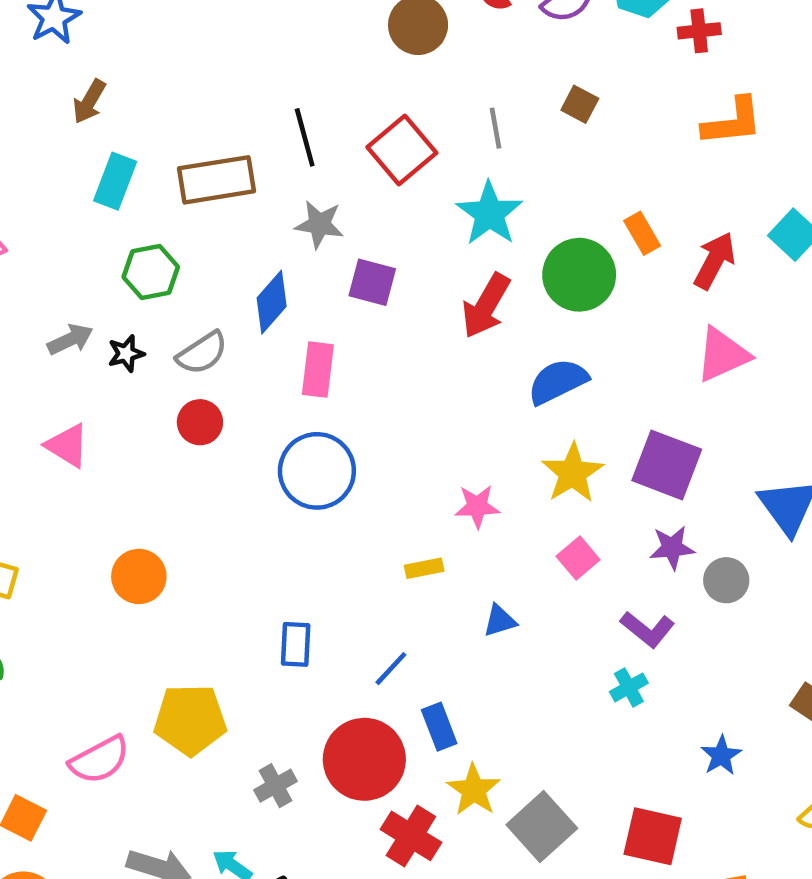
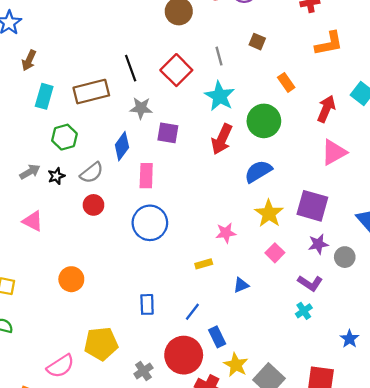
orange rectangle: (642, 233) -> (286, 82), moved

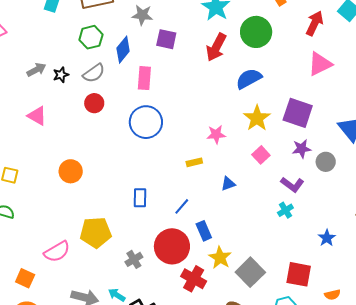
green hexagon: (64, 137) -> (91, 37), moved

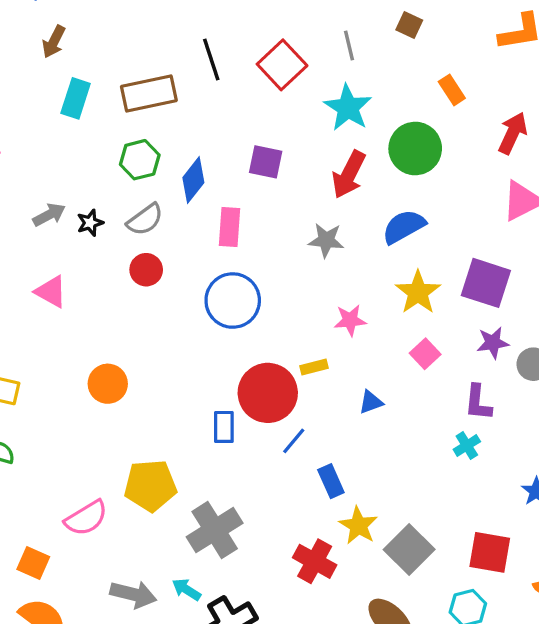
gray star: (142, 15) -> (326, 240), moved
purple L-shape: (292, 185) -> (478, 403), turned 60
red circle: (172, 246) -> (268, 393), moved
gray cross: (134, 259) -> (215, 530), size x1.8

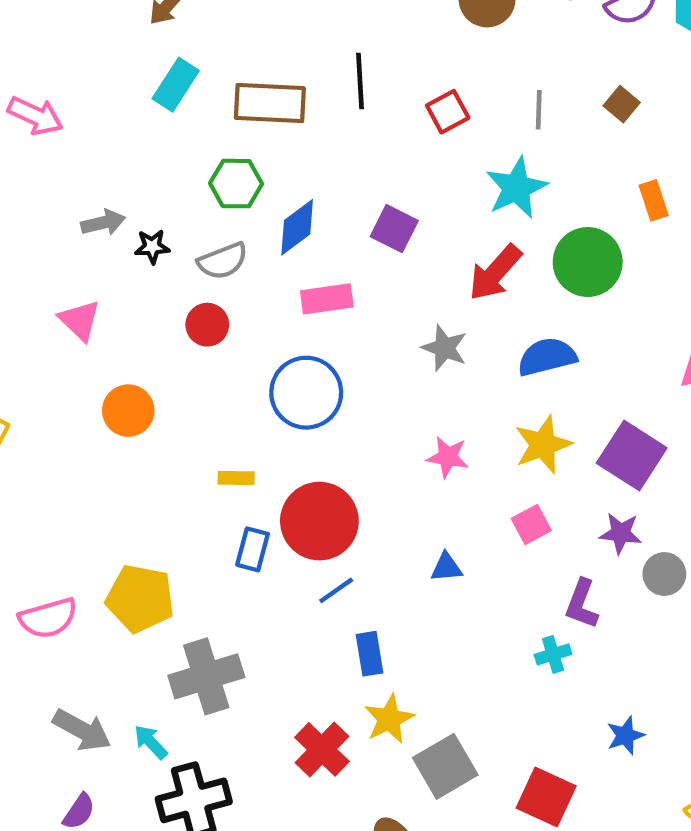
red square: (282, 65) -> (448, 112), size x0.7
pink rectangle: (229, 227) -> (327, 299), turned 63
yellow rectangle: (314, 367) -> (236, 478), moved
orange circle: (108, 384) -> (128, 411), moved

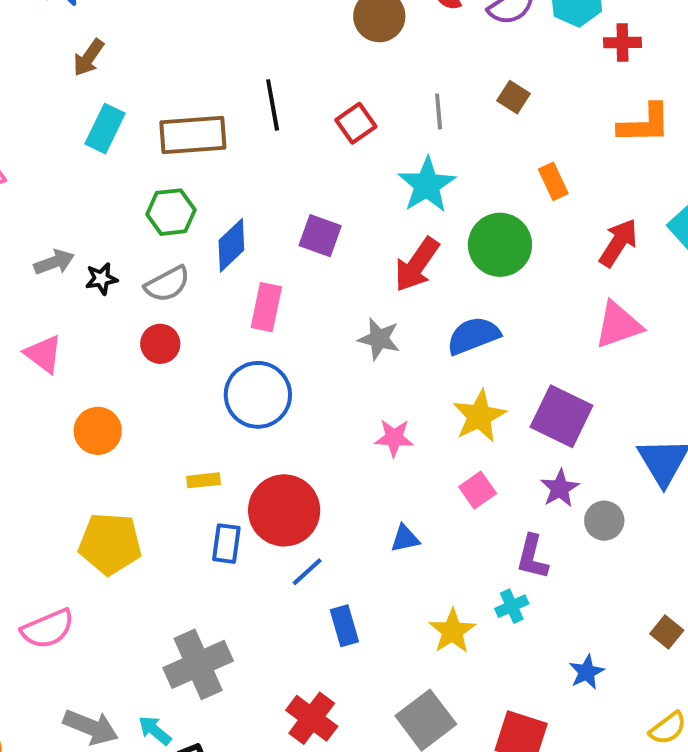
pink rectangle: (327, 299) -> (266, 307), turned -63
purple star: (620, 533) -> (560, 488), turned -30
yellow pentagon: (140, 599) -> (110, 544), moved
yellow star: (389, 719) -> (452, 631), moved

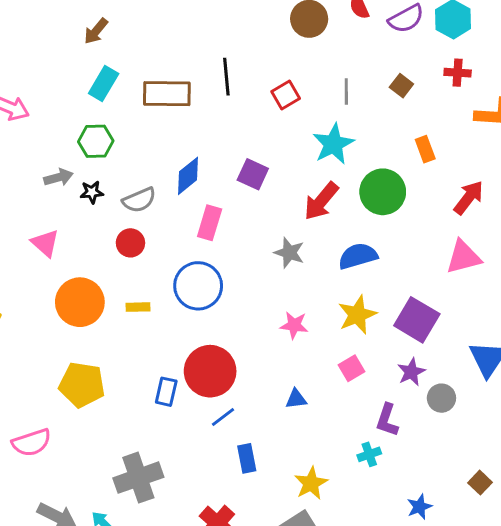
red cross: (622, 43) -> (458, 73), moved
green hexagon: (171, 212) -> (96, 141), moved
orange circle: (98, 431) -> (80, 302), size x1.4
yellow rectangle: (203, 480) -> (138, 307), moved
yellow star: (452, 631) -> (311, 483), moved

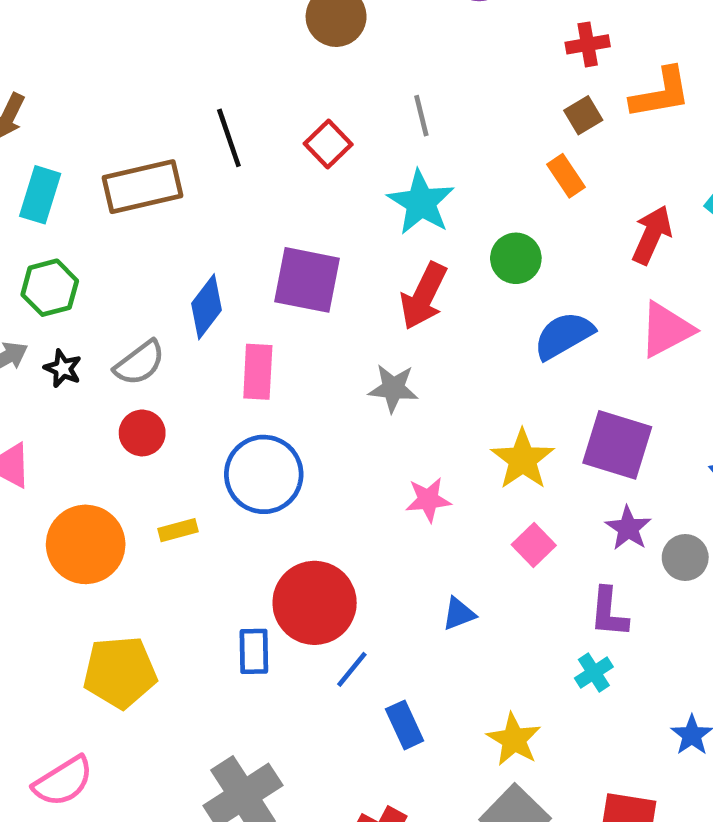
brown square: (401, 86) -> (583, 115), moved, turned 35
purple square: (253, 174) -> (307, 280), size x1.4
black star: (92, 192) -> (63, 368), turned -30
green circle: (383, 192) -> (516, 258), size x0.7
blue semicircle: (358, 256) -> (564, 335), moved

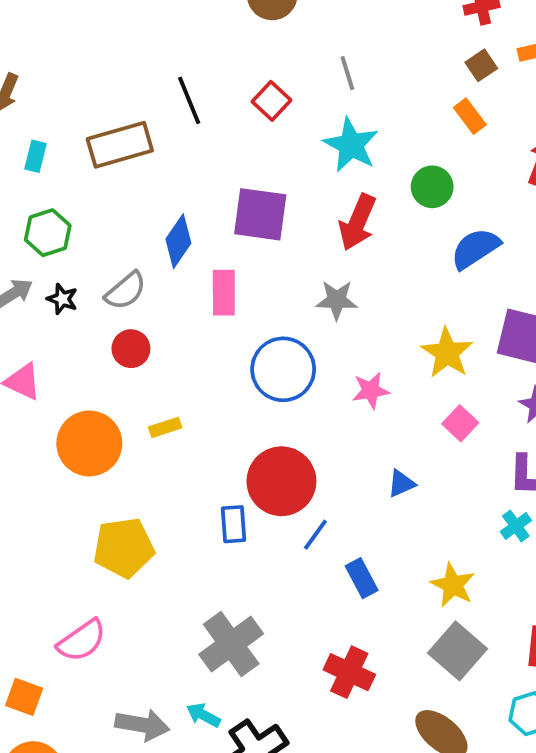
cyan rectangle: (40, 195) -> (36, 156), size x0.7
blue circle: (264, 474) -> (283, 369), moved

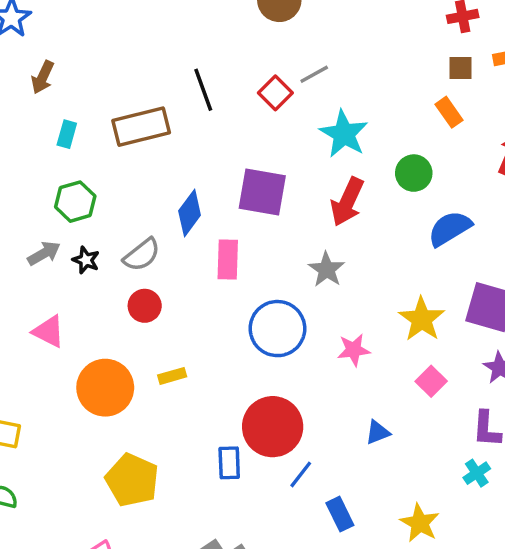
brown square: (481, 65) -> (461, 68), turned 32
gray line: (347, 73) -> (314, 74), moved, turned 76
gray star: (337, 300) -> (327, 269), turned 30
yellow pentagon: (124, 548) -> (132, 480), turned 30

